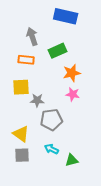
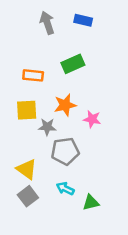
blue rectangle: (66, 16) -> (83, 20), size x0.6
gray arrow: (32, 36) -> (47, 23), moved
orange star: (72, 73) -> (65, 105), moved
gray square: (22, 155) -> (28, 196), turned -35

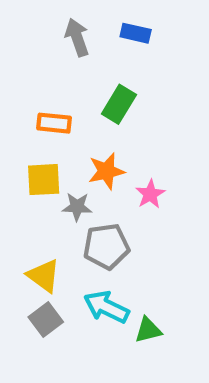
green rectangle: (73, 64) -> (119, 104), turned -35
pink star: (92, 119) -> (150, 194), turned 30
cyan arrow: (65, 188) -> (106, 307), size x1.5

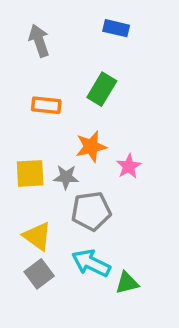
gray arrow: (77, 37) -> (39, 41), moved
yellow square: (44, 180) -> (30, 173), moved

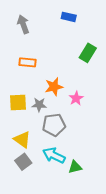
green rectangle: (102, 89) -> (88, 53), moved

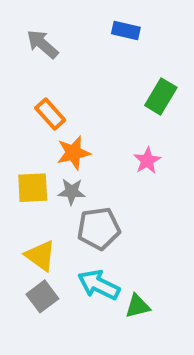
gray arrow: (23, 24) -> (42, 44), turned -30
orange rectangle: (27, 62) -> (50, 114), turned 42
orange star: (54, 87) -> (73, 153), moved
pink star: (76, 98) -> (147, 161), moved

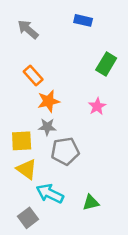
yellow square: (33, 188) -> (22, 141), moved
cyan arrow: (99, 285) -> (50, 193), moved
gray square: (42, 296) -> (28, 218), moved

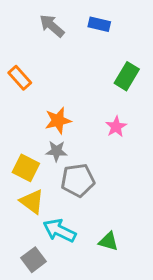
gray arrow: (28, 29) -> (52, 26), moved
orange rectangle: (33, 76) -> (20, 78), moved
yellow square: (22, 141) -> (26, 168), turned 30
green triangle: (91, 202) -> (108, 241), turned 30

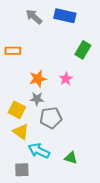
blue rectangle: (99, 24) -> (65, 16), size x1.5
orange rectangle: (20, 78) -> (13, 51), turned -49
pink star: (116, 127) -> (66, 79), moved
gray square: (34, 260) -> (22, 170), turned 35

